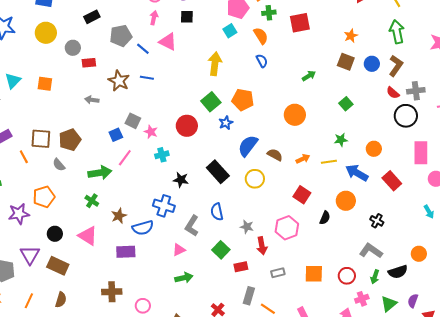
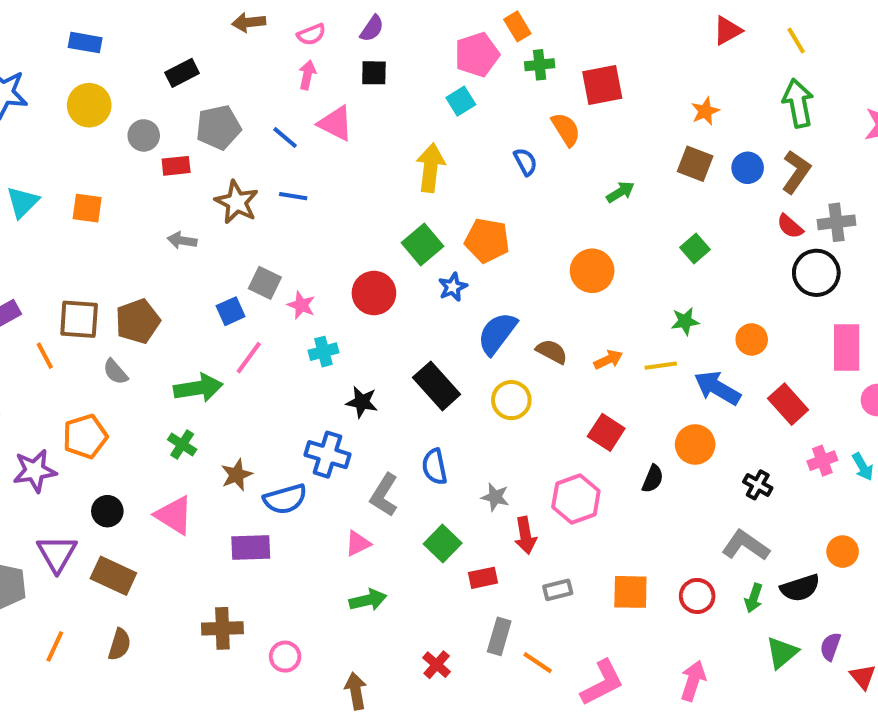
gray pentagon: (121, 36) -> (218, 127), moved
orange semicircle: (261, 36) -> (566, 129), moved
pink cross: (362, 299) -> (822, 461), moved

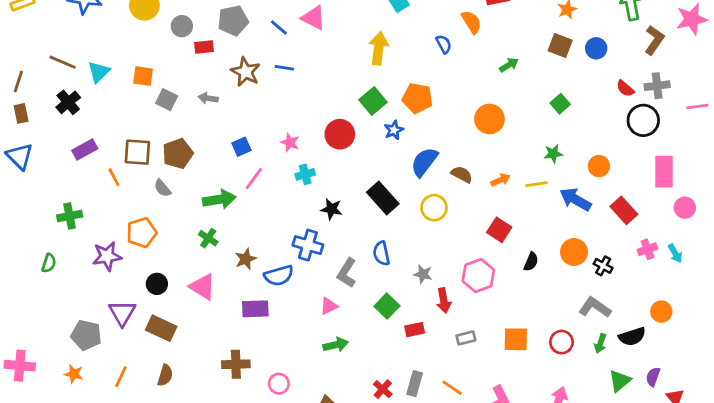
brown L-shape: (796, 172) -> (654, 40), moved
gray square: (265, 283) -> (167, 100), moved
orange circle: (695, 444) -> (574, 252), moved
gray rectangle: (499, 636) -> (415, 384), moved

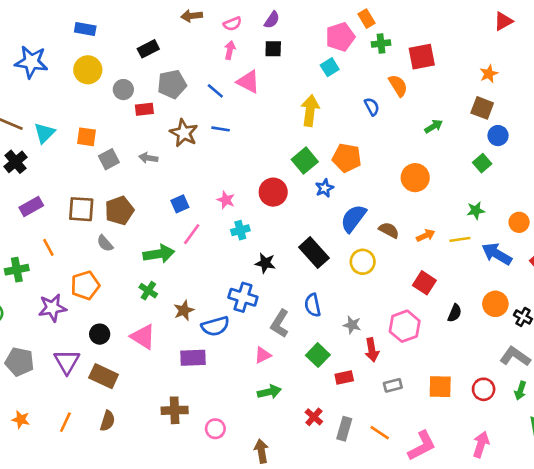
blue circle: (596, 48) -> (498, 136), moved
gray square: (167, 100) -> (109, 159), turned 36
orange line: (114, 177) -> (48, 247), moved
gray pentagon: (86, 335) -> (19, 362), moved
red cross: (383, 389) -> (314, 417), moved

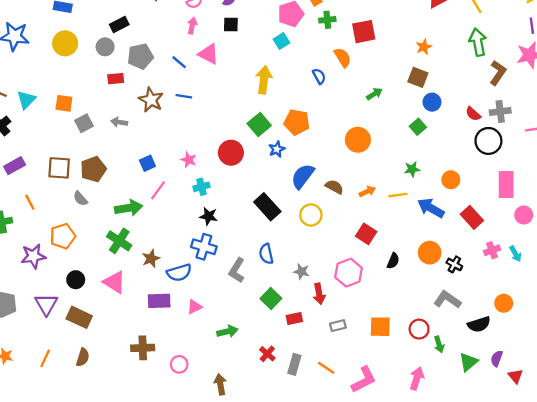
gray circle: (123, 90) -> (105, 47), moved
black star: (265, 263) -> (209, 216), moved
green cross: (148, 291) -> (119, 241), size x1.5
pink triangle: (263, 355) -> (194, 307), moved
green arrow: (520, 391) -> (439, 344), moved, turned -35

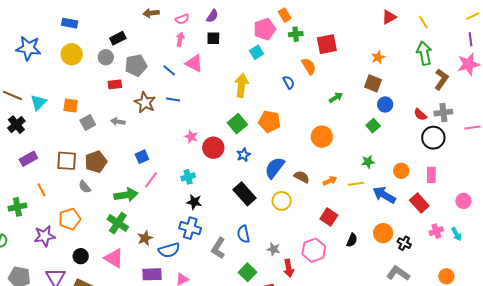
blue star: (277, 149) -> (243, 155), moved
pink star: (189, 160) -> (191, 137), moved
pink rectangle: (506, 184) -> (431, 175), moved, size x0.7

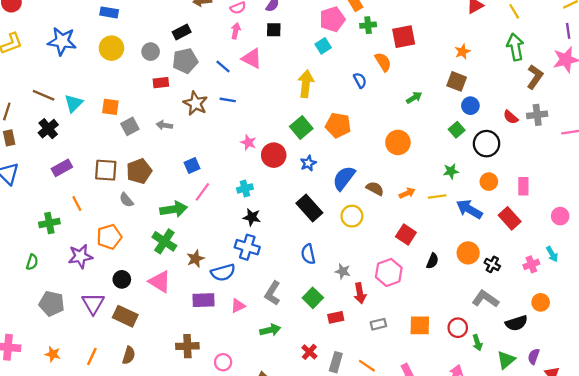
black rectangle: (118, 38) -> (182, 32), moved
black circle: (433, 138) -> (487, 144), moved
pink cross: (436, 231) -> (531, 264), moved
gray L-shape: (218, 248) -> (273, 293), moved

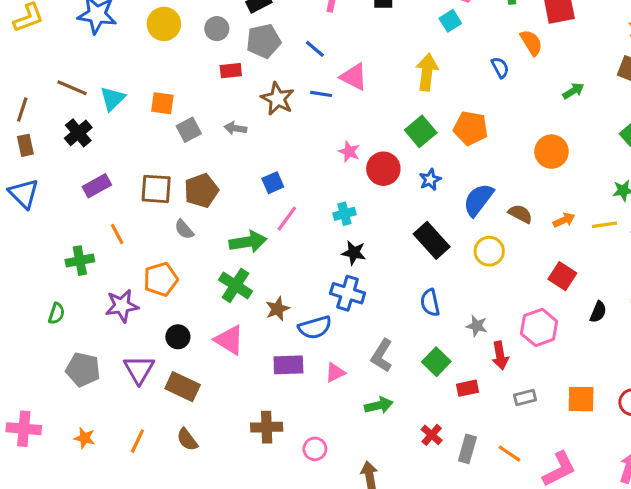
pink triangle: (252, 58) -> (354, 77), moved
brown semicircle: (129, 355) -> (187, 440), turned 126

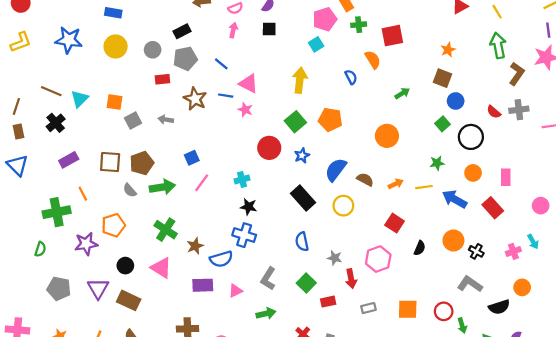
pink star: (349, 152) -> (245, 110), moved
green arrow: (248, 242) -> (162, 187), moved
green cross: (80, 261) -> (57, 212), size x1.4

